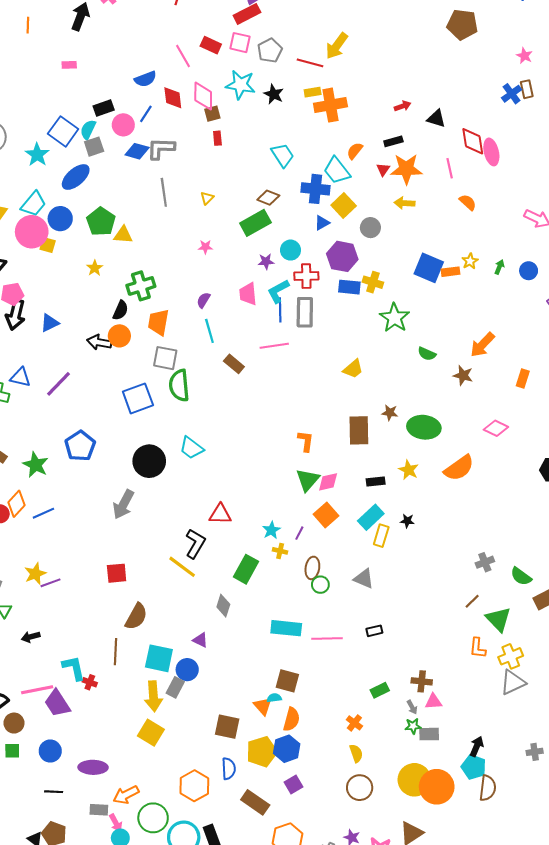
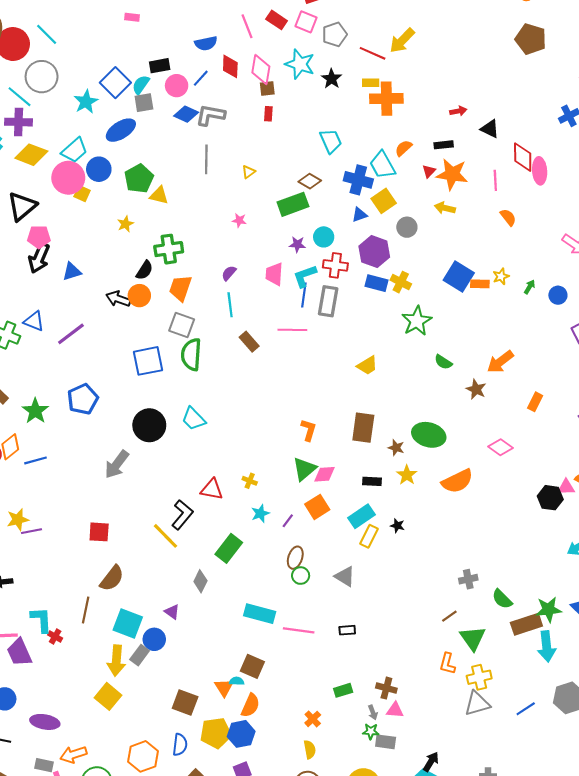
brown star: (390, 413) -> (396, 448), moved
yellow cross: (280, 551) -> (250, 481), moved

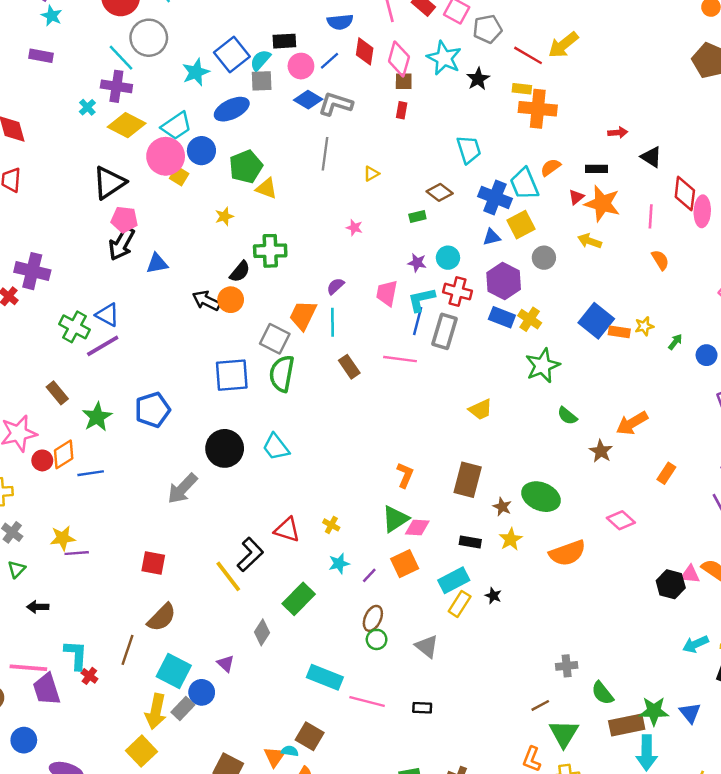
green rectangle: (293, 204) -> (417, 217), size x0.5
orange trapezoid: (180, 288) -> (303, 315), moved
purple line: (71, 334) -> (103, 346), moved

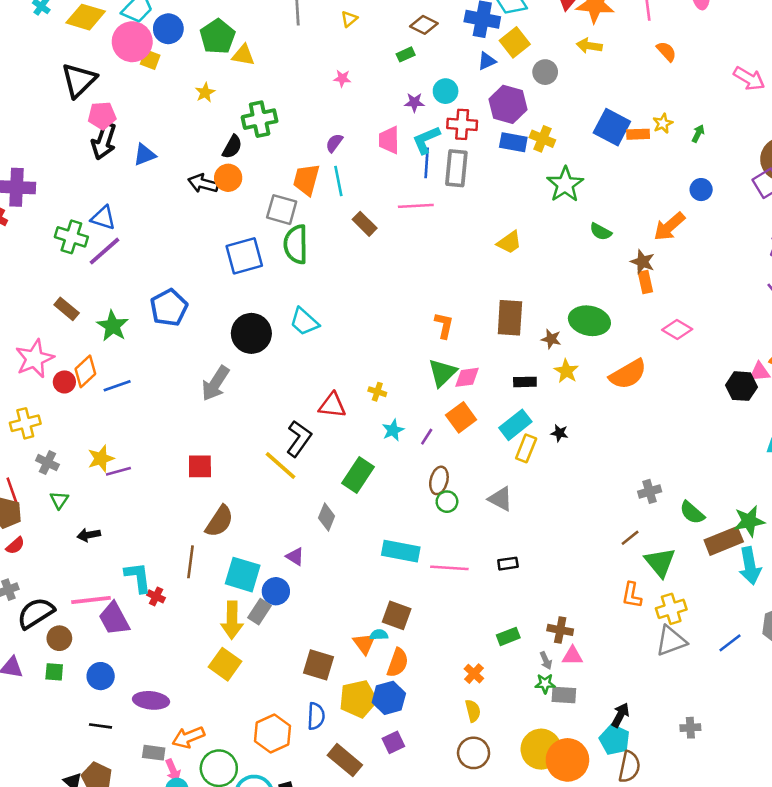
blue circle: (707, 355) -> (701, 190), moved
orange rectangle: (666, 473) -> (645, 282), moved, turned -35

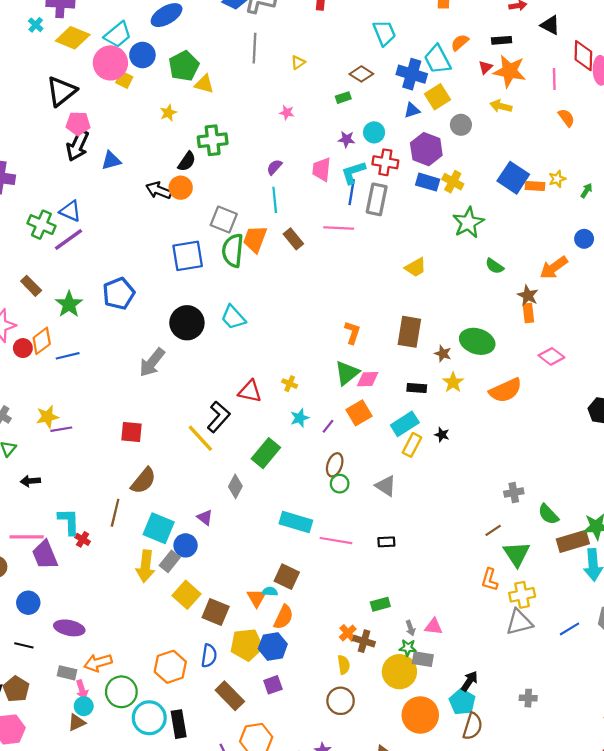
orange trapezoid: (306, 180) -> (255, 239), moved
brown cross: (560, 630) -> (364, 641), moved
yellow square: (225, 664) -> (186, 595), moved
yellow circle: (541, 749) -> (399, 672), moved

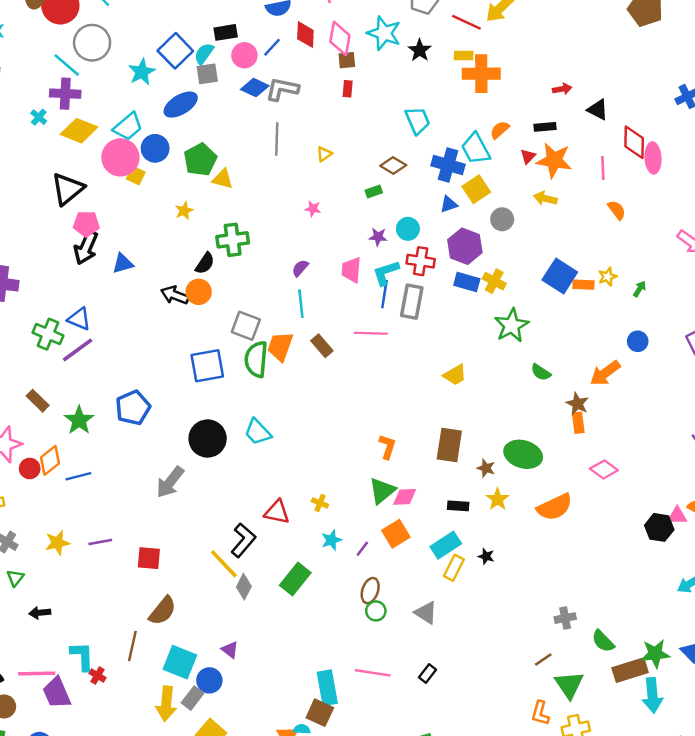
purple line: (61, 429) -> (100, 542), moved
gray diamond: (235, 486) -> (244, 587), moved
cyan rectangle: (296, 522) -> (327, 688), moved, turned 64
black rectangle: (386, 542) -> (427, 674), turned -49

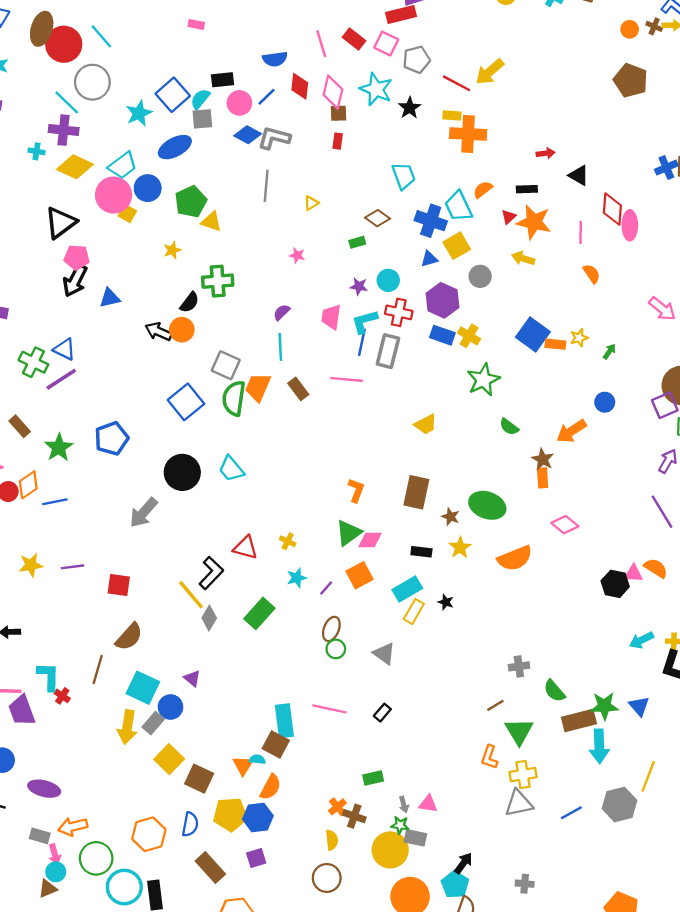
cyan cross: (39, 117) -> (37, 151), turned -35
blue square: (207, 366) -> (186, 402), turned -32

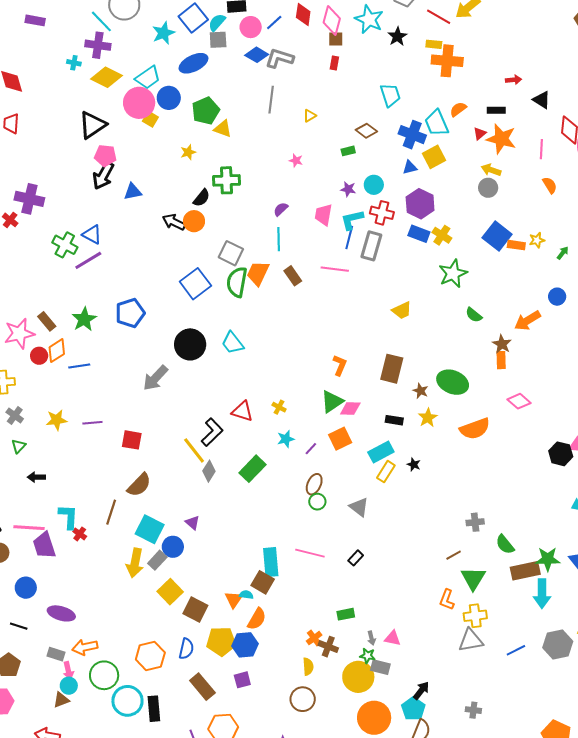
gray circle: (480, 276) -> (488, 188), moved
brown rectangle: (20, 426) -> (47, 321), moved

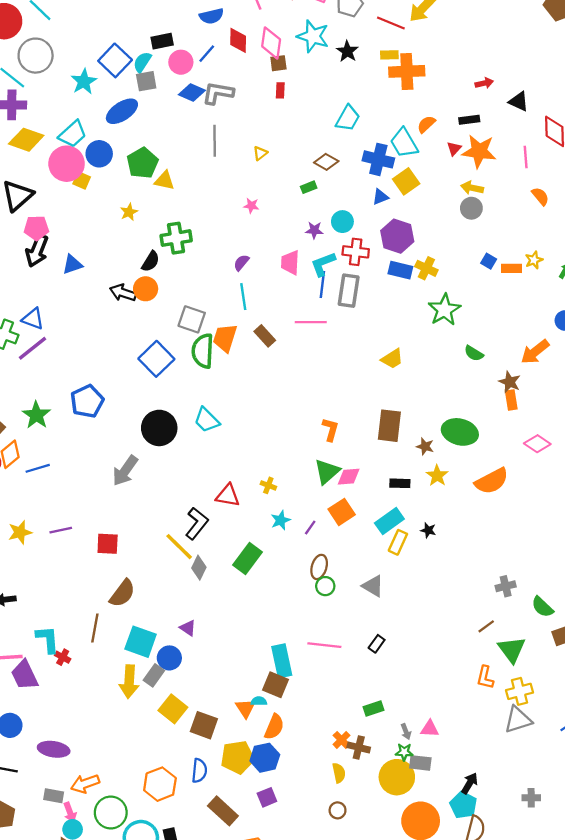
cyan trapezoid: (390, 95) -> (348, 118), turned 55
blue square: (497, 236) -> (489, 261), size x0.5
brown circle: (303, 699) -> (338, 810), size x0.6

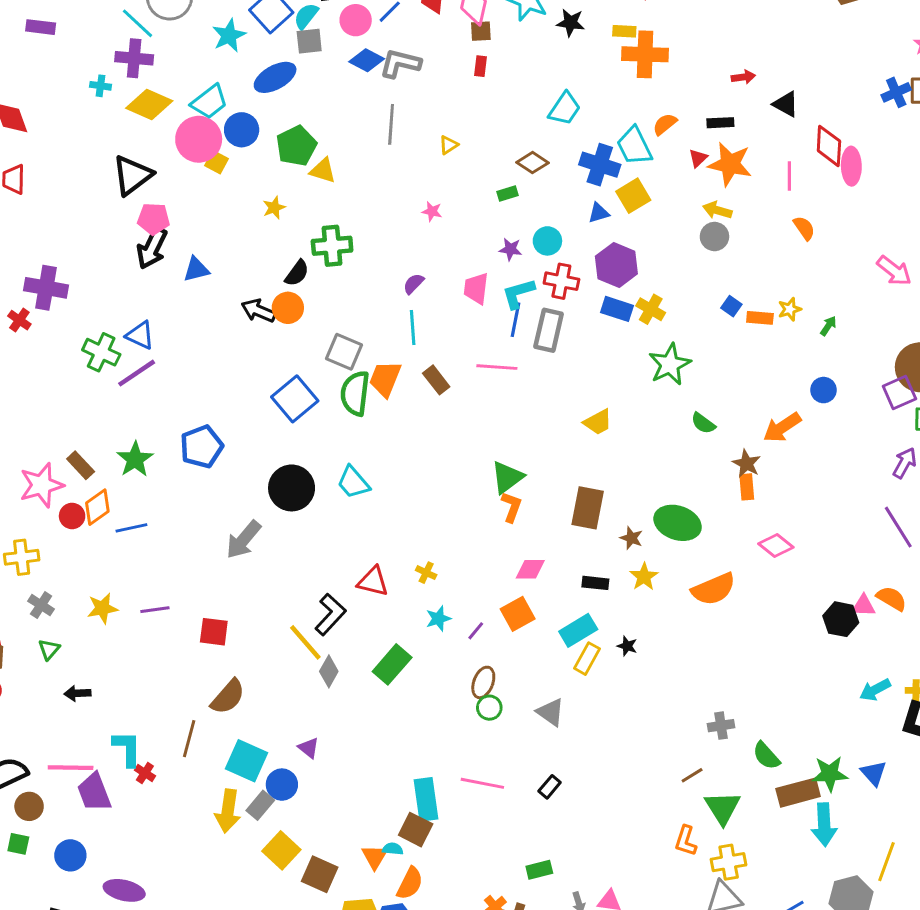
black star: (347, 51) -> (571, 23), turned -30
green triangle: (327, 471) -> (507, 477), moved

